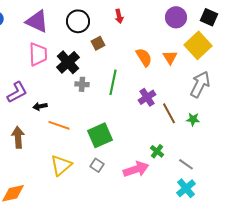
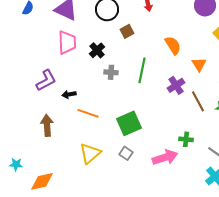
orange triangle: (170, 57) -> (199, 64), moved
black cross: (68, 62) -> (97, 50), size x0.7
green cross: (157, 151) -> (186, 139), turned -32

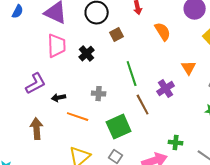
orange semicircle: (173, 45) -> (163, 32), moved
green line: (142, 70) -> (132, 74), turned -30
gray cross: (111, 72) -> (99, 94), moved
brown line: (198, 101) -> (143, 105), moved

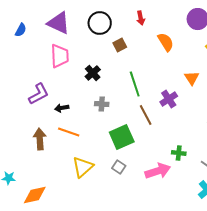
blue semicircle: (18, 12) -> (21, 30), moved
black cross: (87, 54) -> (93, 73), moved
orange line: (78, 117) -> (69, 132), moved

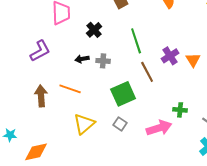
orange triangle: (192, 78) -> (193, 60), moved
black arrow: (62, 108) -> (82, 59), moved

